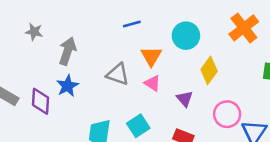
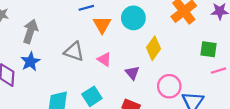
orange triangle: (151, 56) -> (102, 25), moved

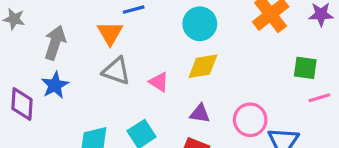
orange triangle: (102, 25) -> (110, 33), moved
yellow diamond: (154, 48) -> (203, 66), moved, turned 45
purple triangle: (132, 73) -> (200, 113), moved, turned -40

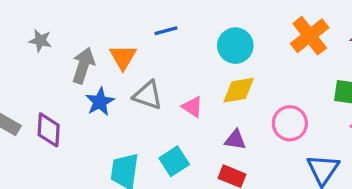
orange triangle: (110, 33) -> (123, 57), moved
blue star: (55, 85) -> (100, 102), moved
pink circle: (250, 120) -> (290, 123), moved

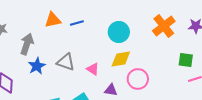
orange triangle: (123, 57) -> (53, 20), moved, turned 48
pink circle: (290, 123) -> (138, 79), moved
purple triangle: (235, 140) -> (111, 90), moved

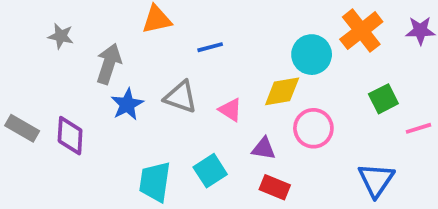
blue line: (77, 23) -> (210, 47), moved
cyan circle: (119, 32) -> (312, 55), moved
green square: (186, 60) -> (383, 99), moved, turned -35

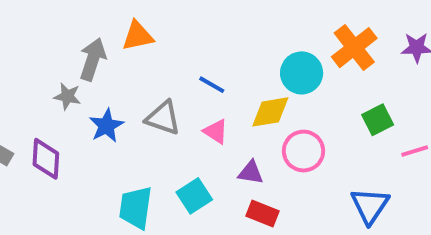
gray star: (61, 36) -> (67, 96), moved
blue line: (210, 47) -> (212, 85), moved, turned 45
gray arrow: (109, 64) -> (93, 59), moved

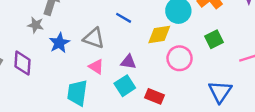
green square: (378, 120) -> (214, 39), moved
pink triangle: (216, 131) -> (96, 67), moved
purple triangle: (251, 172) -> (128, 62), moved
cyan square: (194, 196) -> (125, 86), moved

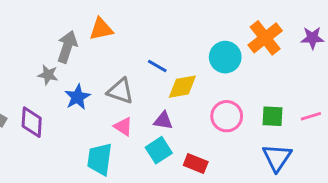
yellow diamond: (159, 34) -> (182, 87), moved
green square: (214, 39) -> (272, 116), moved, turned 30

